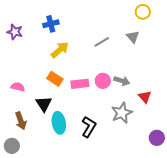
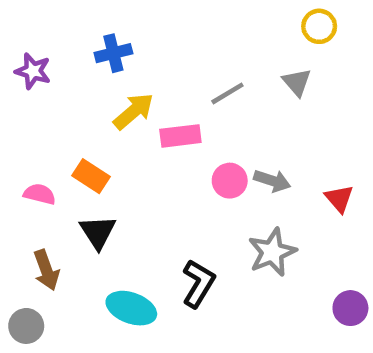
orange rectangle: (55, 79) -> (91, 176), moved
pink rectangle: (80, 84) -> (180, 136), moved
red triangle: (145, 97) -> (339, 199), moved
cyan ellipse: (59, 123) -> (131, 308), moved, turned -60

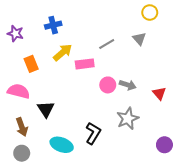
orange rectangle: (91, 176) -> (31, 64), moved, turned 35
pink semicircle: (40, 194) -> (19, 91), size x1.5
gray circle: (26, 326) -> (22, 153), moved

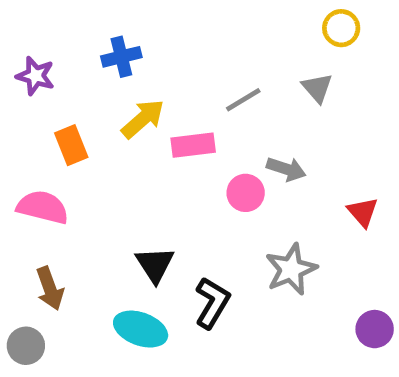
gray arrow: (128, 85) -> (286, 169), moved
black triangle: (46, 109) -> (155, 265), moved
gray circle: (22, 153) -> (26, 346), moved

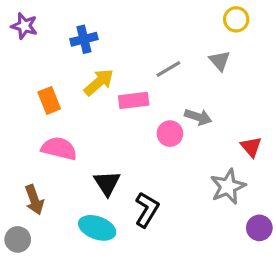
purple star: (35, 76) -> (24, 26), moved
pink semicircle: (43, 207) -> (59, 148), moved
gray star: (291, 269) -> (228, 187), moved

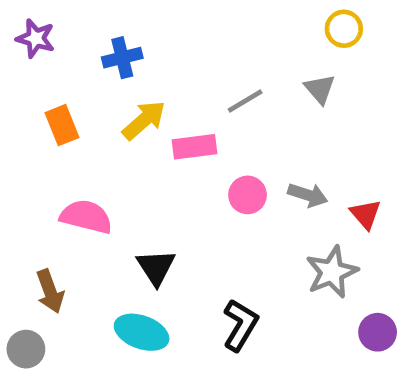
orange rectangle: (49, 100) -> (62, 125), moved
gray arrow: (198, 117) -> (308, 195), moved
black L-shape: (147, 210) -> (240, 325), moved

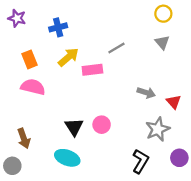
gray triangle: (320, 89) -> (162, 42), moved
pink circle: (248, 195) -> (102, 125), moved
pink semicircle: (86, 217) -> (33, 87), moved
black L-shape: (240, 325) -> (140, 161), moved

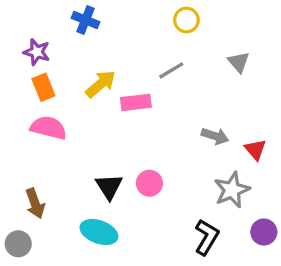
yellow circle: (163, 14) -> (186, 20), moved
purple star: (17, 18) -> (37, 52), moved
blue cross: (58, 27) -> (85, 20), moved, turned 36

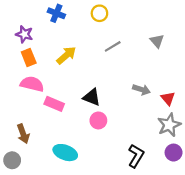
yellow circle: (186, 20) -> (99, 13), moved
pink rectangle: (136, 102) -> (54, 104), moved, turned 30
black triangle: (109, 187) -> (92, 97), moved, turned -36
gray star: (232, 190) -> (169, 125), moved

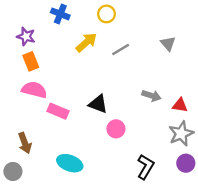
yellow arrow: (66, 55) -> (86, 42), moved
red triangle: (168, 98) -> (180, 105), turned -40
pink circle: (98, 120) -> (116, 129), moved

